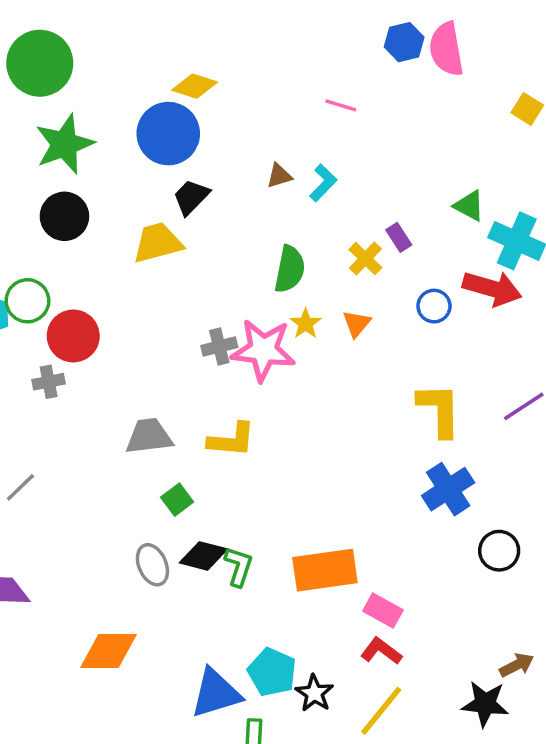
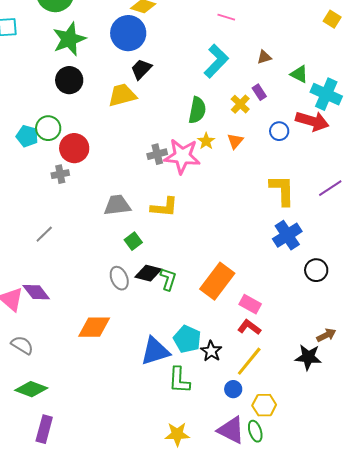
brown triangle: (279, 176) -> (264, 57), moved
cyan L-shape: (323, 183) -> (216, 61), size x1.6
orange rectangle: (325, 570) -> (217, 281), turned -45

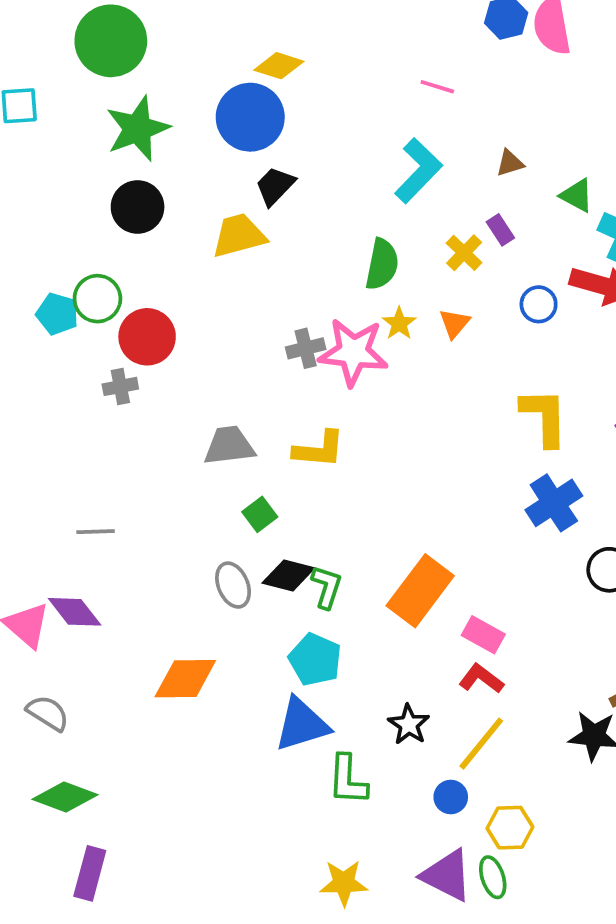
gray line: (44, 234) -> (96, 532), moved, turned 42
cyan pentagon: (187, 339) -> (315, 660), moved

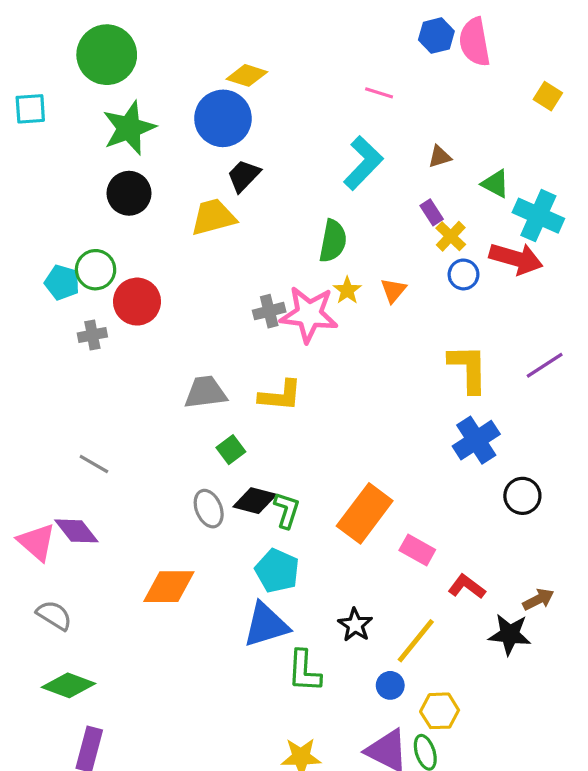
yellow cross: (464, 253) -> (451, 236), moved
gray cross: (120, 386) -> (92, 335), moved
gray line: (96, 532) -> (94, 464), turned 32
red L-shape: (481, 679) -> (467, 587), moved

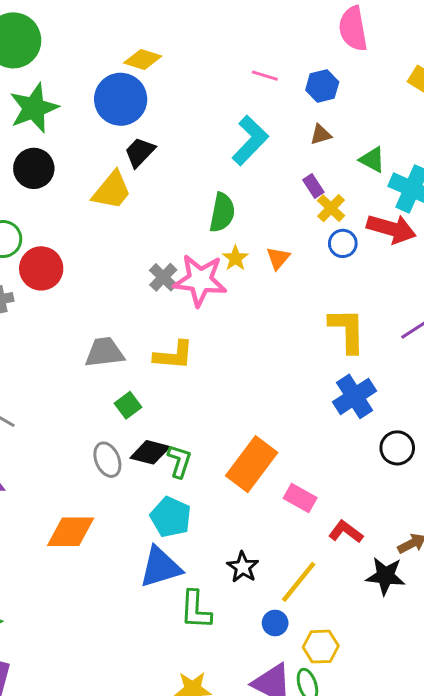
blue hexagon: (436, 36) -> (322, 86), moved
yellow trapezoid: (213, 217) -> (112, 190), turned 144
gray cross: (269, 311) -> (163, 277), turned -32

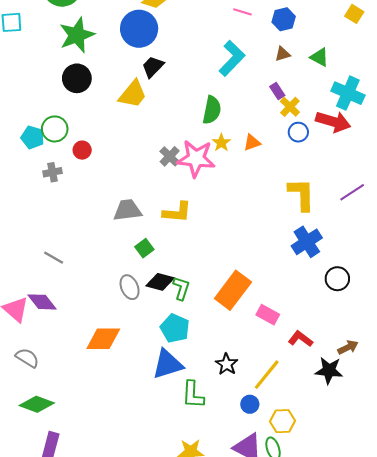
green triangle: (372, 160) -> (319, 57), moved
orange triangle: (278, 258) -> (252, 143), turned 30
red circle: (41, 268) -> (82, 150), size x0.6

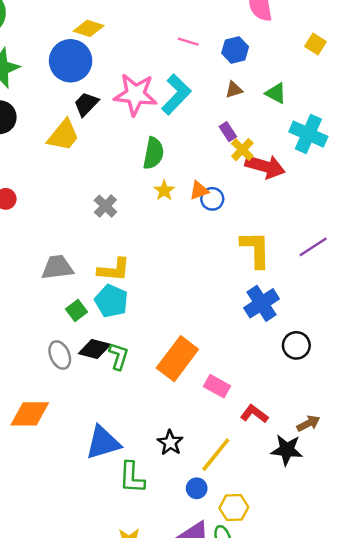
red arrow: (333, 122) -> (265, 166), moved
blue circle: (298, 132) -> (212, 199), moved
pink star: (196, 158) -> (135, 94), moved
cyan pentagon: (175, 328) -> (111, 301), moved

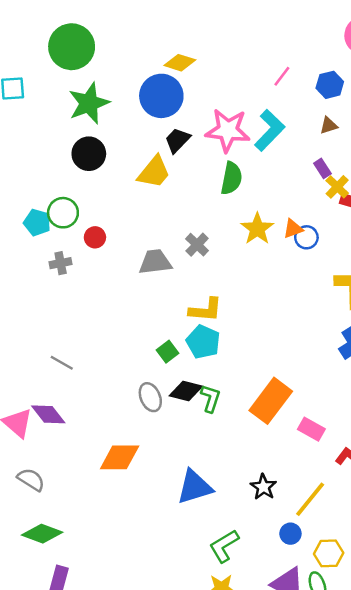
pink line: (188, 42) -> (282, 76), turned -70
green semicircle: (153, 153) -> (231, 178), moved
yellow star: (164, 190) -> (257, 229), size x1.5
gray trapezoid: (57, 267) -> (155, 262), moved
green L-shape: (132, 477) -> (224, 546), moved, turned 56

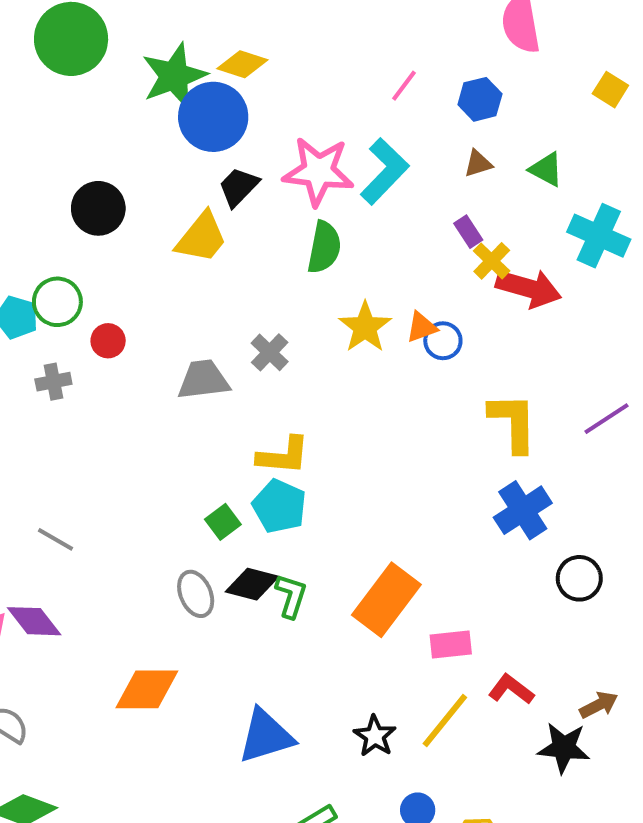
green star: (89, 103) -> (174, 76), moved
pink rectangle: (311, 429) -> (451, 645), turned -35
yellow line: (310, 499) -> (445, 720), moved

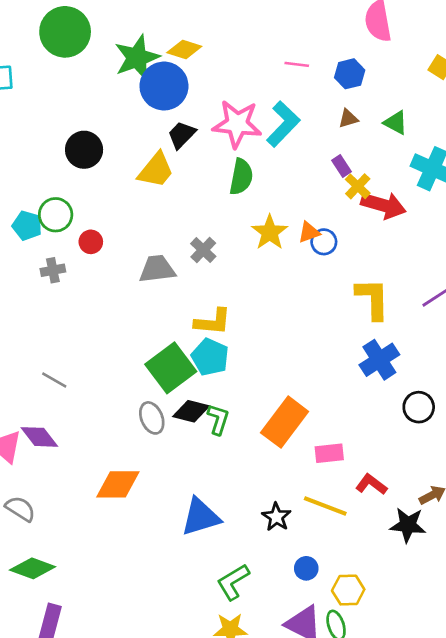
pink line: (404, 86) -> (297, 64), turned 60
green square: (223, 522) -> (171, 368), size x2.0
yellow line: (445, 720) -> (325, 506), turned 72

